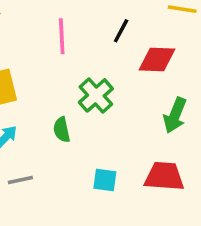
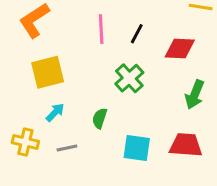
black line: (121, 31) -> (137, 34), moved
green semicircle: (62, 130) -> (100, 118), moved, turned 30
cyan square: (105, 180) -> (137, 148), size x1.4

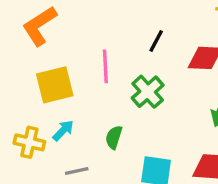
pink line: (101, 29) -> (105, 66), moved
yellow cross: (25, 142) -> (29, 142), moved

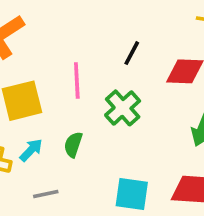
green semicircle: (114, 137) -> (73, 145), moved

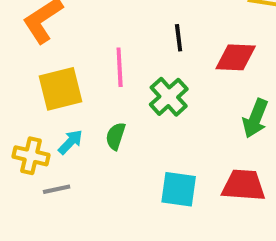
black line: (132, 53) -> (179, 38), turned -35
gray line: (46, 194) -> (57, 189), moved

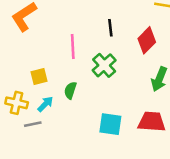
red diamond: (236, 57) -> (147, 40), turned -48
yellow square: (61, 89) -> (39, 77), moved, size x0.6
cyan arrow: (70, 142) -> (45, 104), moved

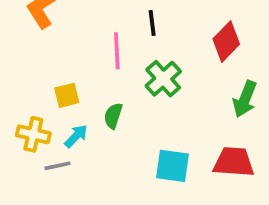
black line: (110, 28) -> (152, 23), moved

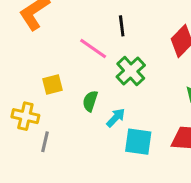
pink line: (117, 51) -> (93, 48), turned -52
cyan arrow: (76, 136) -> (116, 118), moved
gray line: (57, 166) -> (45, 142), turned -65

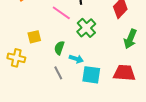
cyan arrow: (116, 118) -> (76, 59), turned 64
gray line: (45, 142) -> (58, 73), moved, turned -40

